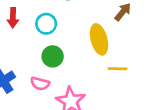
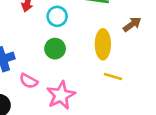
pink semicircle: (40, 84) -> (29, 81), moved

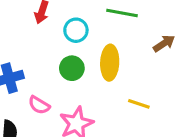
yellow ellipse: (103, 44) -> (110, 63), moved

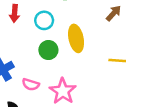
yellow line: (139, 104) -> (117, 60), moved

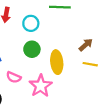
brown arrow: (114, 13) -> (86, 45), moved
yellow ellipse: (76, 38) -> (57, 62), moved

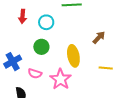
green circle: (32, 49) -> (41, 47), moved
yellow line: (90, 64) -> (106, 68), moved

